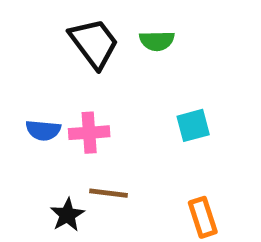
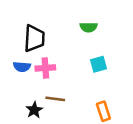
green semicircle: (157, 41) -> (89, 27), moved
black trapezoid: (94, 43) -> (34, 38), moved, turned 40

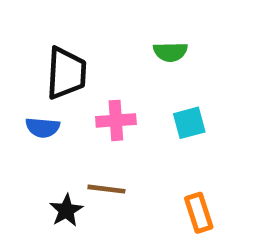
pink cross: (45, 68) -> (116, 120), moved

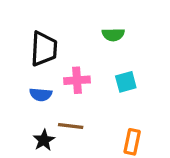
blue semicircle: (43, 128) -> (41, 94), moved
orange rectangle: (199, 213) -> (132, 142), turned 30

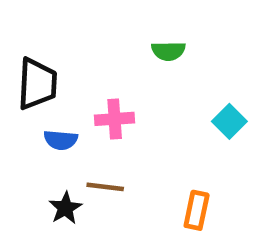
black trapezoid: (44, 49) -> (37, 84), moved
cyan square: (126, 82) -> (229, 121), moved, turned -30

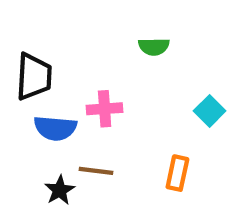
blue semicircle: (61, 140) -> (55, 128), size x1.4
orange rectangle: (197, 210) -> (177, 173), moved

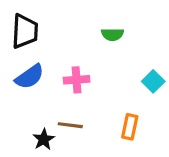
black trapezoid: (34, 77) -> (25, 31), moved
blue semicircle: (55, 128) -> (30, 77), moved, turned -40

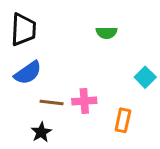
pink cross: (77, 80) -> (84, 101), moved
brown line: (70, 125) -> (52, 102), moved

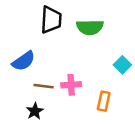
black trapezoid: (23, 30) -> (51, 20), moved
green semicircle: (107, 33) -> (90, 27), size x1.5

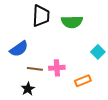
orange rectangle: (104, 101) -> (83, 81), turned 56

